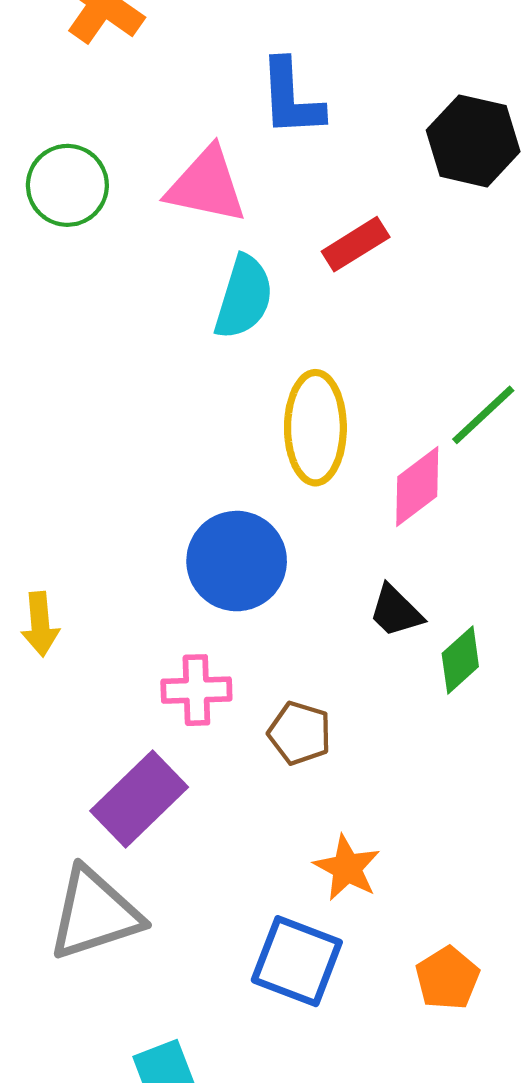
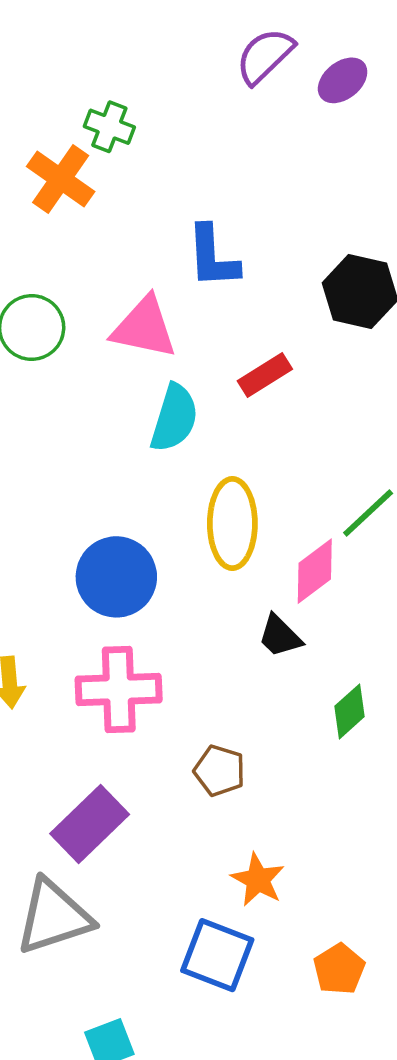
blue circle: (237, 561) -> (116, 577), moved
black trapezoid: (396, 611) -> (280, 636), moved
pink cross: (196, 690) -> (119, 689), moved, size x1.5

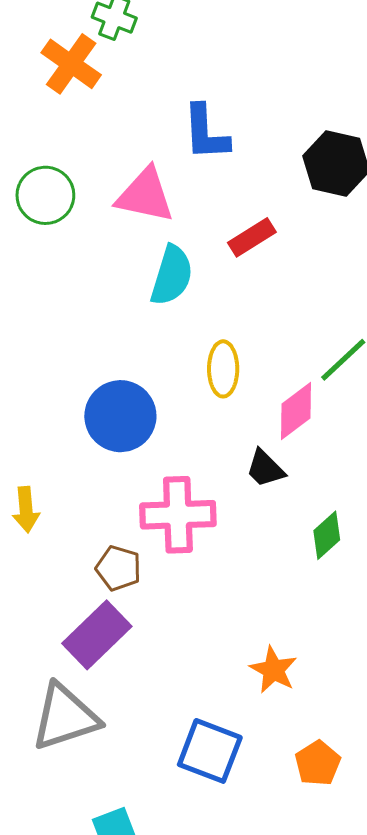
yellow ellipse: (232, 524) -> (223, 369), size x0.7
pink cross: (119, 689) -> (178, 515), moved
brown pentagon: (220, 771) -> (118, 568), moved
orange star: (258, 880) -> (273, 670), moved

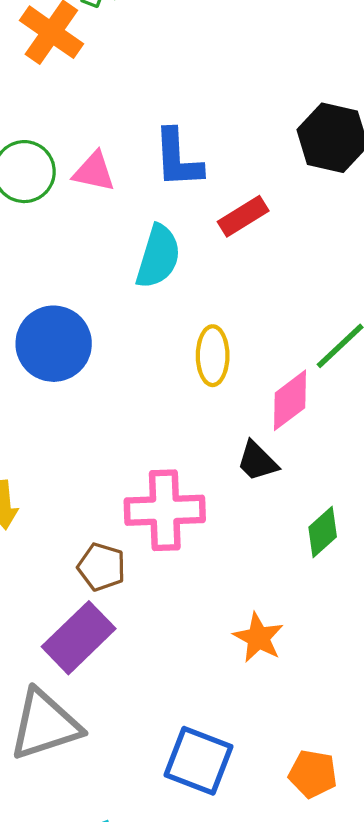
blue L-shape: (206, 133) -> (178, 159), moved
pink triangle: (145, 195) -> (94, 172), moved, size x0.7
blue circle: (120, 416) -> (54, 344), moved
orange star: (273, 670) -> (258, 638), moved
orange pentagon: (318, 763) -> (313, 774), turned -30

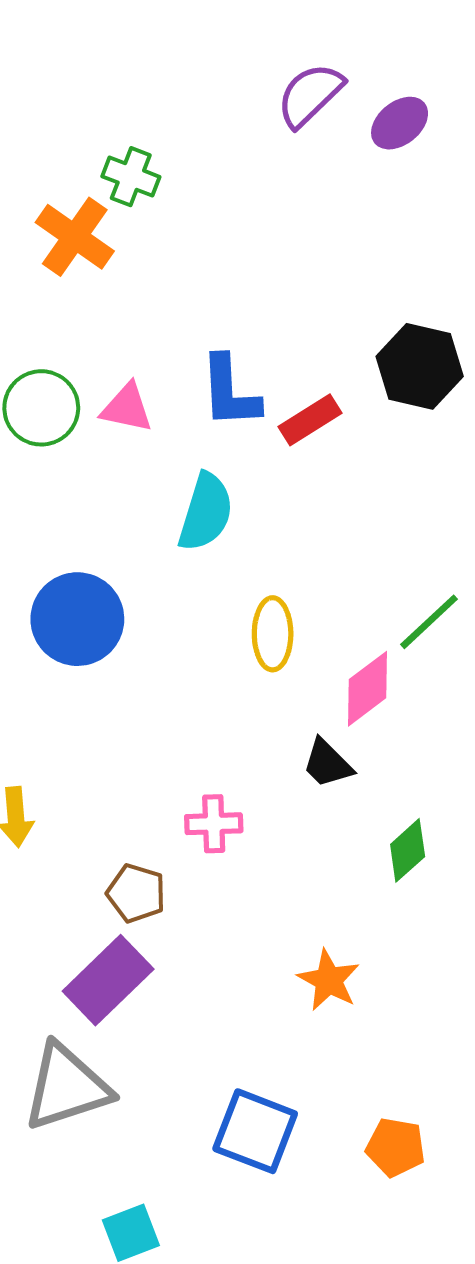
red rectangle: (243, 216) -> (310, 420), moved
pink cross: (165, 510) -> (214, 824), size x0.6

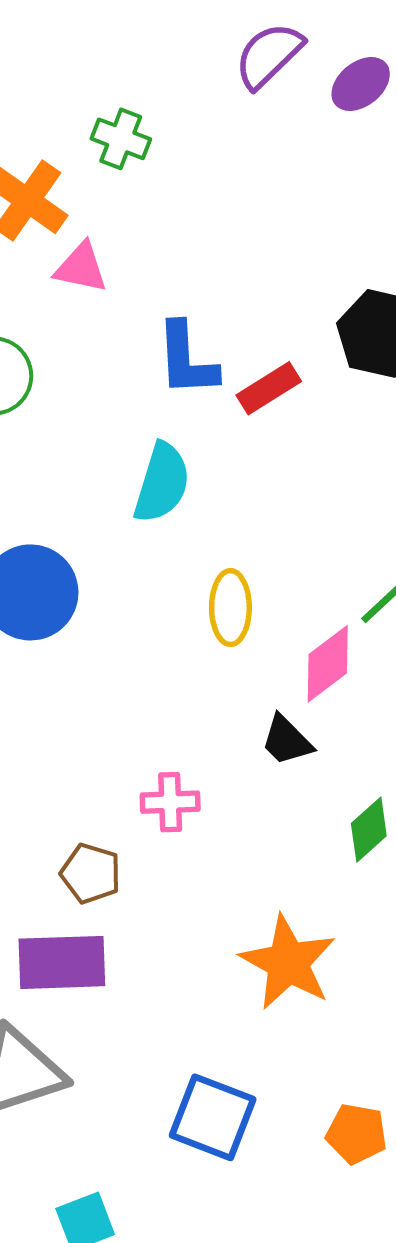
green cross: (131, 177) -> (121, 139), moved
pink triangle: (127, 408) -> (81, 268), moved
purple rectangle: (108, 980) -> (62, 962), turned 42
orange star: (329, 980) -> (288, 962), size x1.5

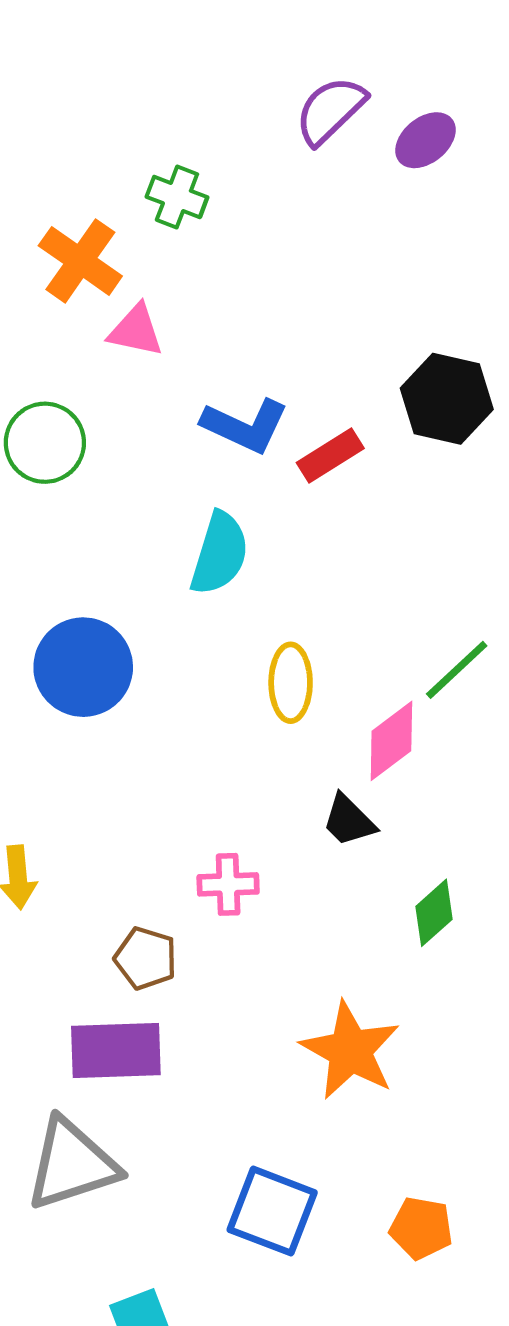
blue L-shape: (187, 359) -> (245, 426), turned -62

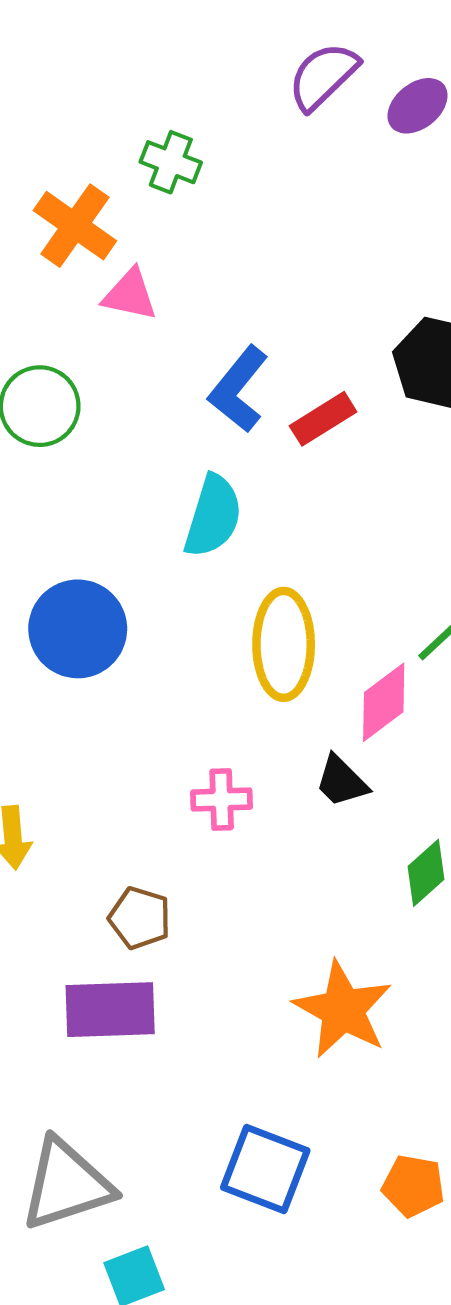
blue L-shape: (245, 426) -> (238, 389), turned 104
yellow ellipse: (291, 683) -> (284, 644), size x1.4
pink cross: (228, 884) -> (222, 800), moved
gray triangle: (72, 1164) -> (66, 1184), moved

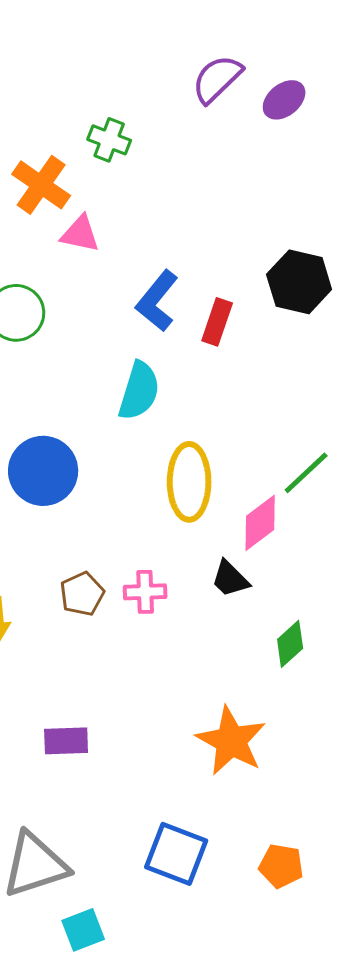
red rectangle: (323, 419) -> (217, 322), turned -39
brown pentagon: (140, 918) -> (82, 594), moved, turned 30
purple rectangle: (110, 1010) -> (66, 741), size x0.7

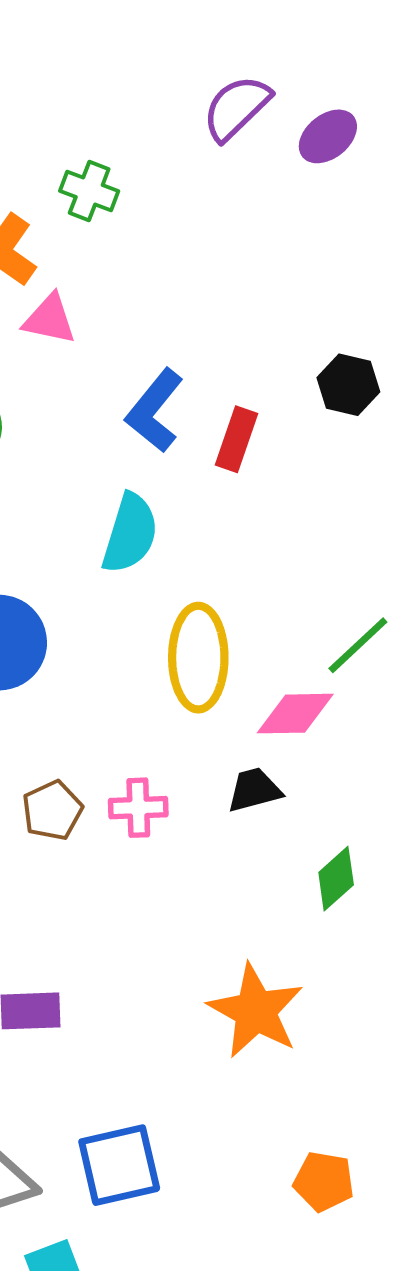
black hexagon: (299, 282) -> (348, 385), size x0.7
pink diamond: (260, 523) -> (295, 714), turned 36
black trapezoid: (230, 579) -> (254, 790), turned 120
blue square: (176, 854) -> (119, 1165), moved, turned -34

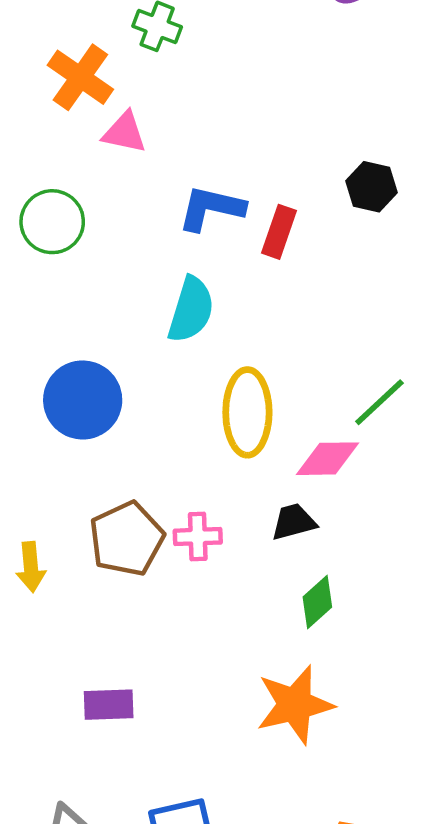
blue L-shape: (155, 411) -> (211, 208), turned 64
brown pentagon: (52, 810) -> (127, 539), size x1.5
green diamond: (336, 879) -> (317, 602), moved
orange star: (256, 1011) -> (295, 705), turned 30

